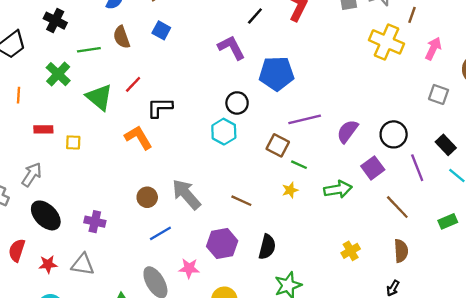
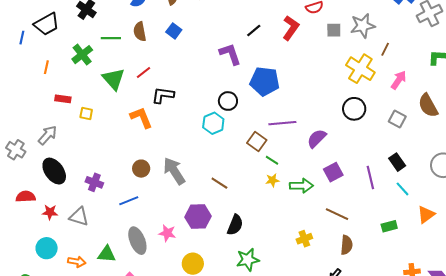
black circle: (394, 134) -> (354, 109), moved
yellow star: (290, 190) -> (272, 180), moved
brown line: (397, 207) -> (337, 214), moved, turned -30
blue line: (160, 233) -> (129, 201), moved
red semicircle: (17, 250) -> (26, 197), turned 60

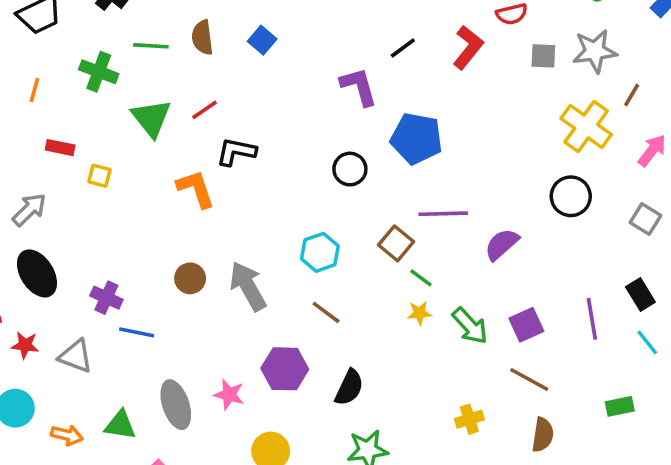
green cross: (82, 55) -> (99, 72), turned -35
cyan hexagon: (213, 123) -> (320, 252), moved
purple square: (333, 172) -> (526, 325), moved
green arrow: (301, 186) -> (470, 326), turned 45
blue line: (129, 201) -> (137, 332), moved, turned 30

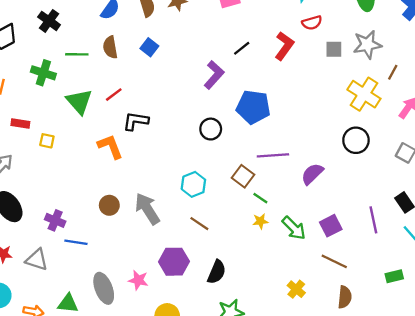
purple L-shape: (359, 87) -> (214, 75), turned 60
yellow cross: (469, 419) -> (296, 289), turned -30

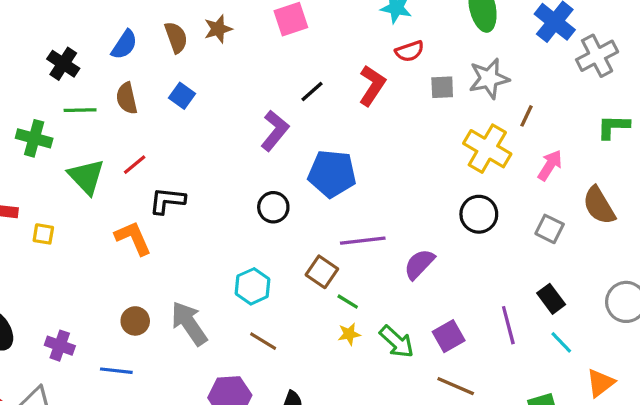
black cross: (49, 21) -> (63, 64), moved
blue line: (76, 242) -> (116, 371), moved

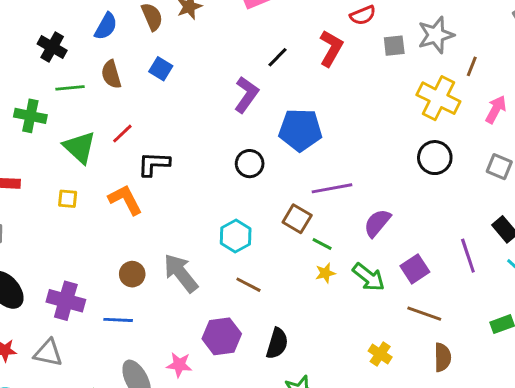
yellow square: (43, 234) -> (68, 199), moved
purple semicircle: (419, 264) -> (377, 223), moved
purple cross: (60, 346) -> (66, 301), size x1.4

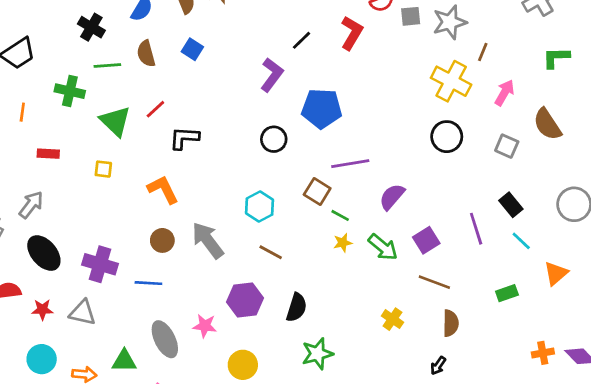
gray square: (394, 46) -> (411, 16), moved
orange L-shape: (125, 200) -> (163, 190), moved

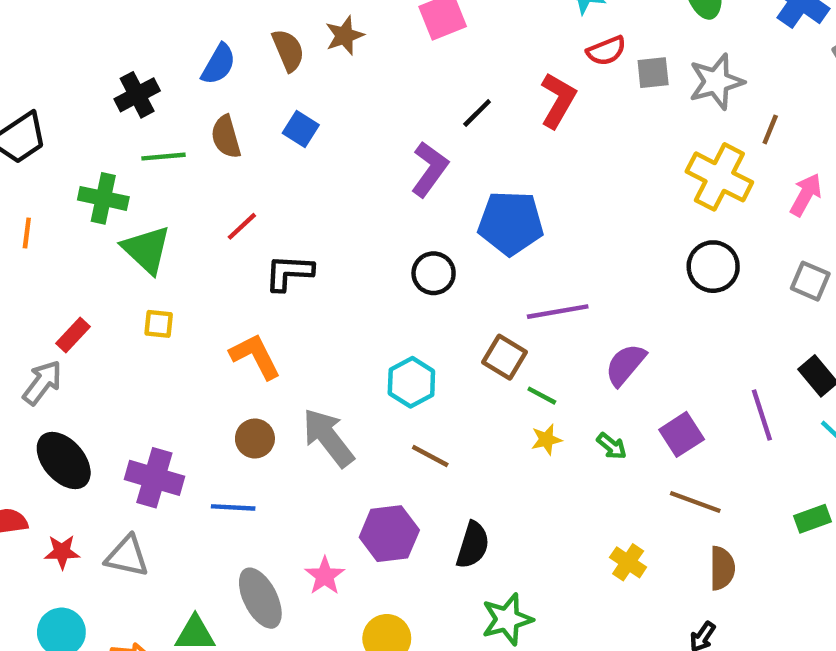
black cross: (91, 27) -> (137, 95), turned 32
green triangle: (115, 121) -> (146, 250), moved
red rectangle: (48, 154) -> (73, 335), moved, turned -50
green arrow: (383, 247) -> (612, 446), size x0.6
pink star: (205, 326) -> (325, 576), turned 30

